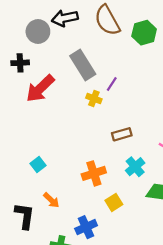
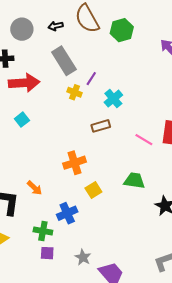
black arrow: (65, 18) -> (56, 26), moved, size x0.6
red arrow: (40, 88) -> (24, 83), turned -140
cyan square: (38, 164) -> (22, 120), moved
cyan cross: (135, 167) -> (113, 99), moved

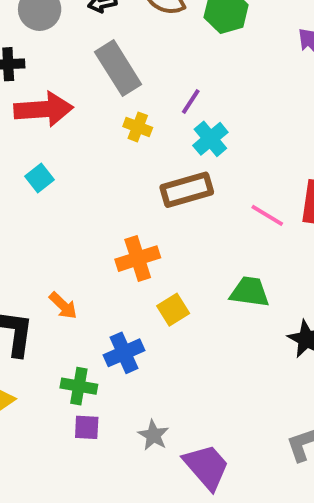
purple line: (91, 79) -> (191, 101), moved
brown rectangle: (101, 126) -> (187, 190), size x1.4

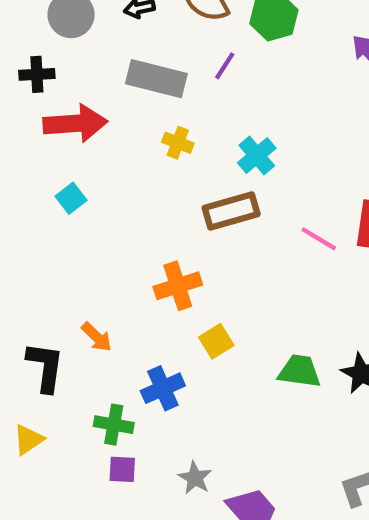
gray rectangle: (118, 68) -> (156, 79), turned -44
purple line: (191, 101) -> (225, 66), moved
green trapezoid: (250, 292) -> (300, 371), moved

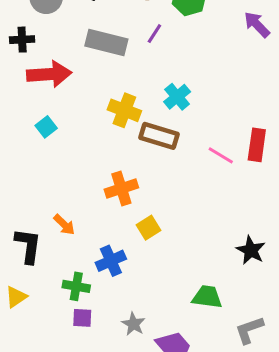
yellow cross: (178, 143) -> (124, 110), moved, size x1.5
brown rectangle: (231, 211) -> (159, 136), turned 33
green trapezoid: (300, 371) -> (207, 297), moved

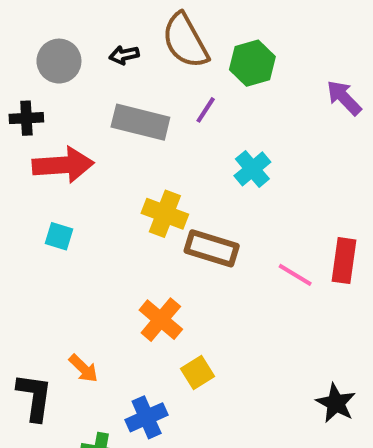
cyan cross: (177, 97) -> (252, 169), moved
cyan square: (46, 127) -> (59, 236), turned -35
orange cross: (121, 189) -> (161, 320), turned -32

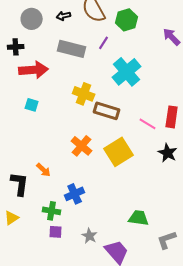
cyan cross: (252, 169) -> (127, 72), size x1.6
yellow square: (197, 373) -> (119, 152), moved, size x1.8
black star: (336, 403) -> (168, 153), moved

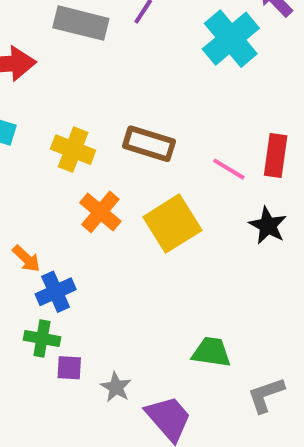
cyan cross: (127, 72) -> (231, 39), moved
yellow cross: (84, 94) -> (73, 150), moved
blue cross: (75, 194) -> (56, 292), moved
purple square: (56, 232) -> (69, 368), moved

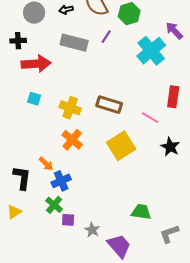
red rectangle: (276, 155) -> (173, 97), moved
orange cross: (100, 212) -> (72, 140), moved
green cross: (42, 338) -> (54, 205), turned 30

